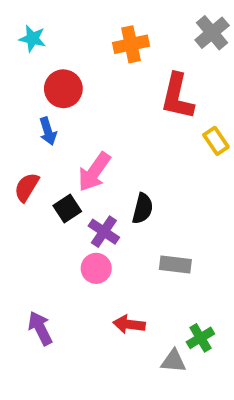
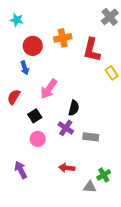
orange cross: (131, 44) -> (63, 38), moved
black square: (67, 208) -> (35, 116), moved
purple cross: (104, 232) -> (66, 128), moved
pink circle: (96, 268) -> (38, 139), moved

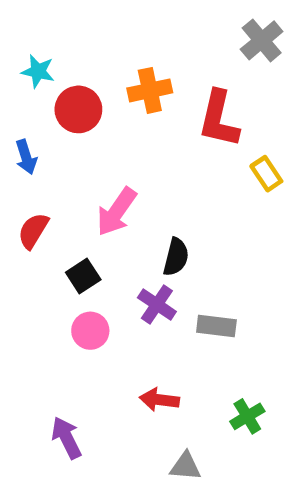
cyan star: (17, 20) -> (38, 71), moved
blue arrow: (25, 68) -> (26, 157), moved
purple arrow: (21, 170) -> (67, 438), moved
gray triangle: (90, 187) -> (185, 466), moved

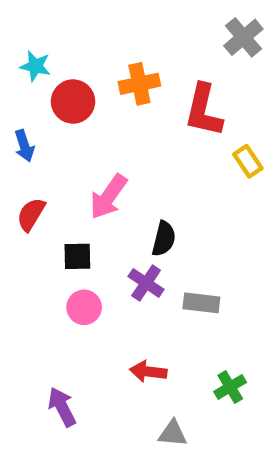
black square: (83, 276) -> (77, 256), turned 32

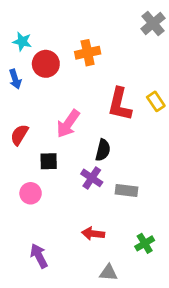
red L-shape: (204, 110) -> (120, 104), moved
blue arrow: (24, 146) -> (15, 79), moved
pink circle: (84, 307) -> (31, 193), moved

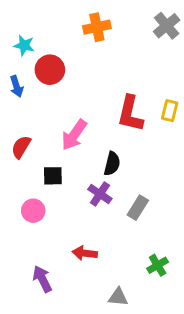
orange cross: (88, 53) -> (97, 27), moved
yellow rectangle: (156, 101) -> (170, 111), turned 48
gray rectangle: (127, 190) -> (138, 208), turned -65
red arrow: (93, 234) -> (85, 253), moved

